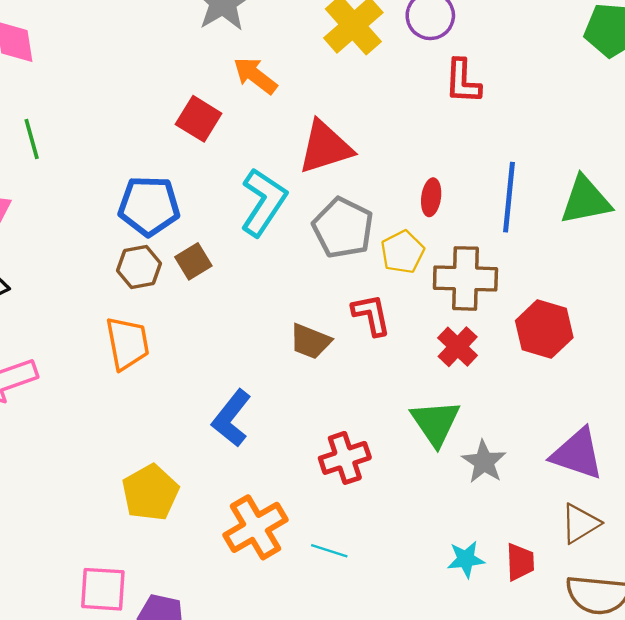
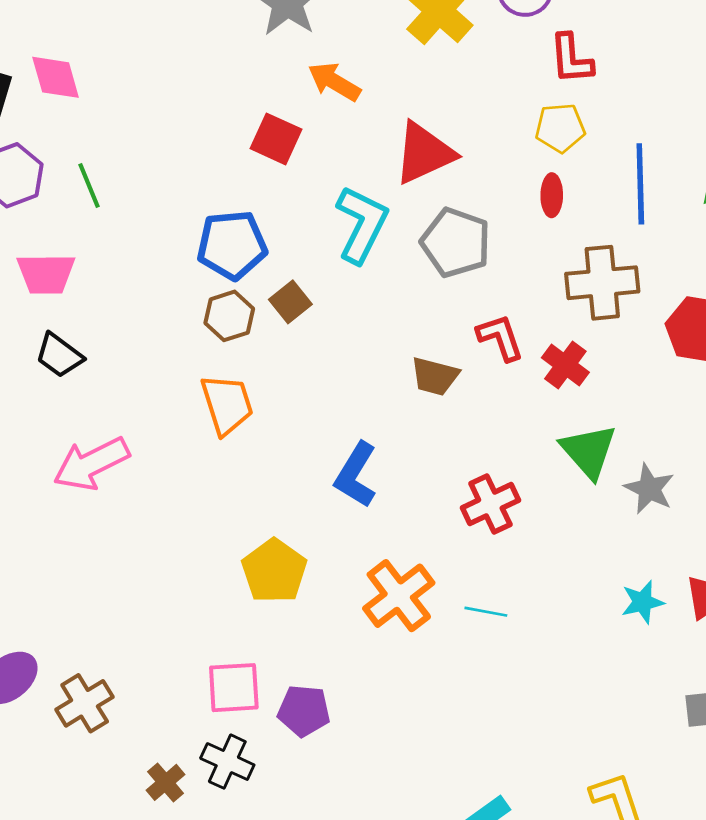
yellow pentagon: (402, 252) -> (560, 128), moved, turned 30
red cross: (458, 347) -> (565, 365), moved

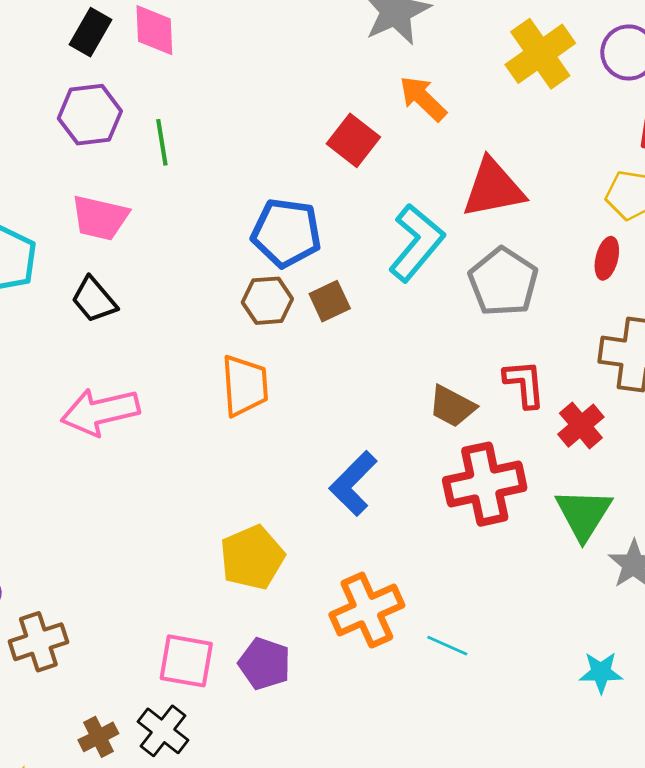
red cross: (490, 504) -> (485, 484), moved, size x1.4
purple pentagon: (304, 711) -> (265, 664), moved

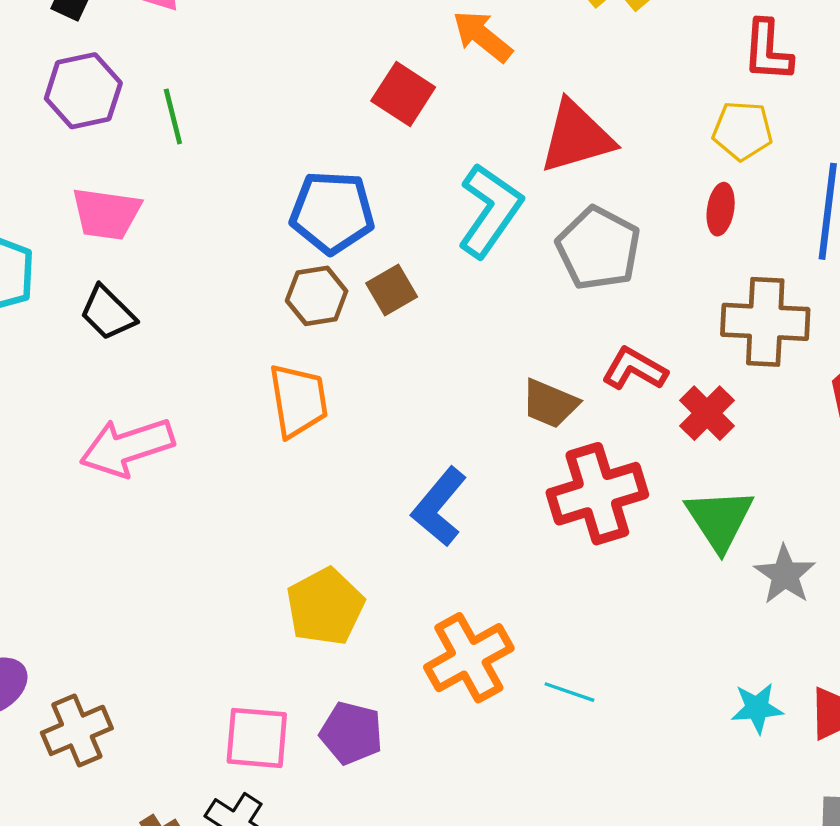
red L-shape: (524, 384) -> (635, 369), turned -50

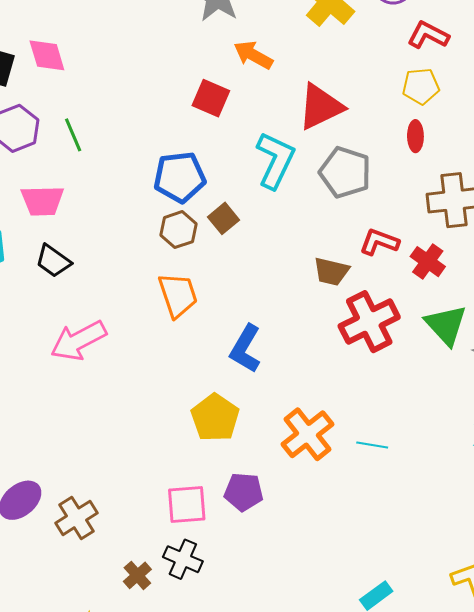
red L-shape: (768, 51) -> (428, 35), turned 123
blue L-shape: (439, 507) -> (245, 349), moved

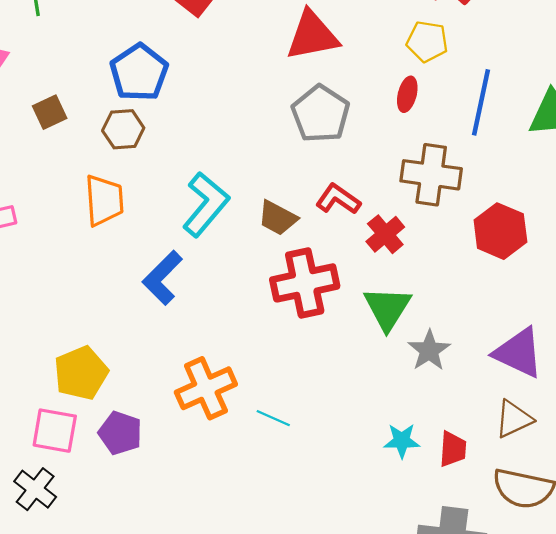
cyan L-shape: (275, 160) -> (206, 204), moved
blue pentagon: (180, 177) -> (139, 72), turned 30
brown square: (224, 218) -> (50, 112), moved
yellow pentagon: (215, 418) -> (81, 373), moved

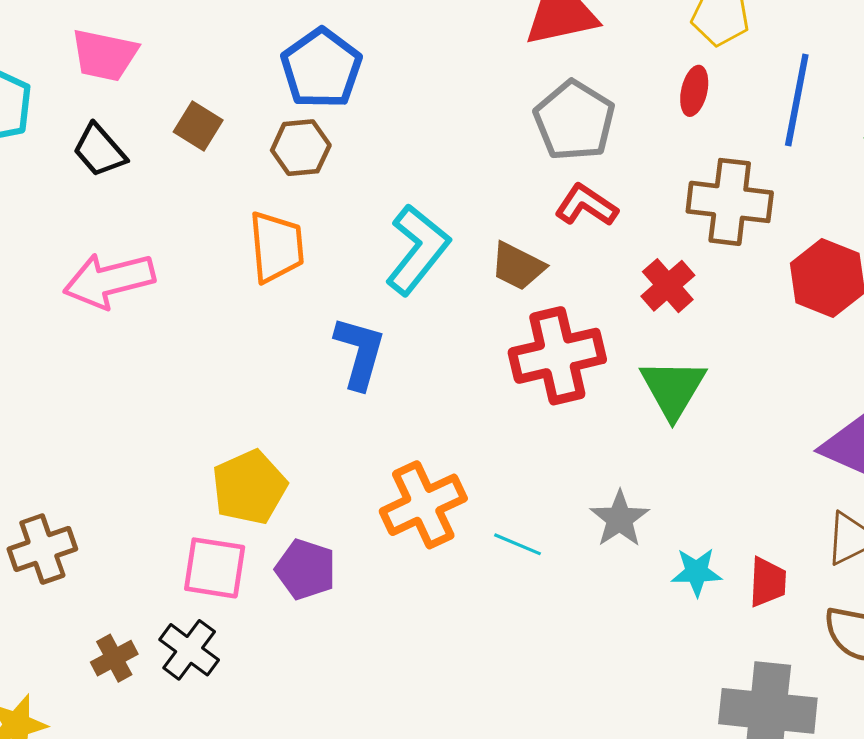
brown square: (50, 112) -> (198, 126), turned -32
red L-shape: (338, 199) -> (586, 205), moved
blue L-shape: (162, 278) -> (360, 353), turned 152
gray star: (429, 350) -> (620, 519), moved

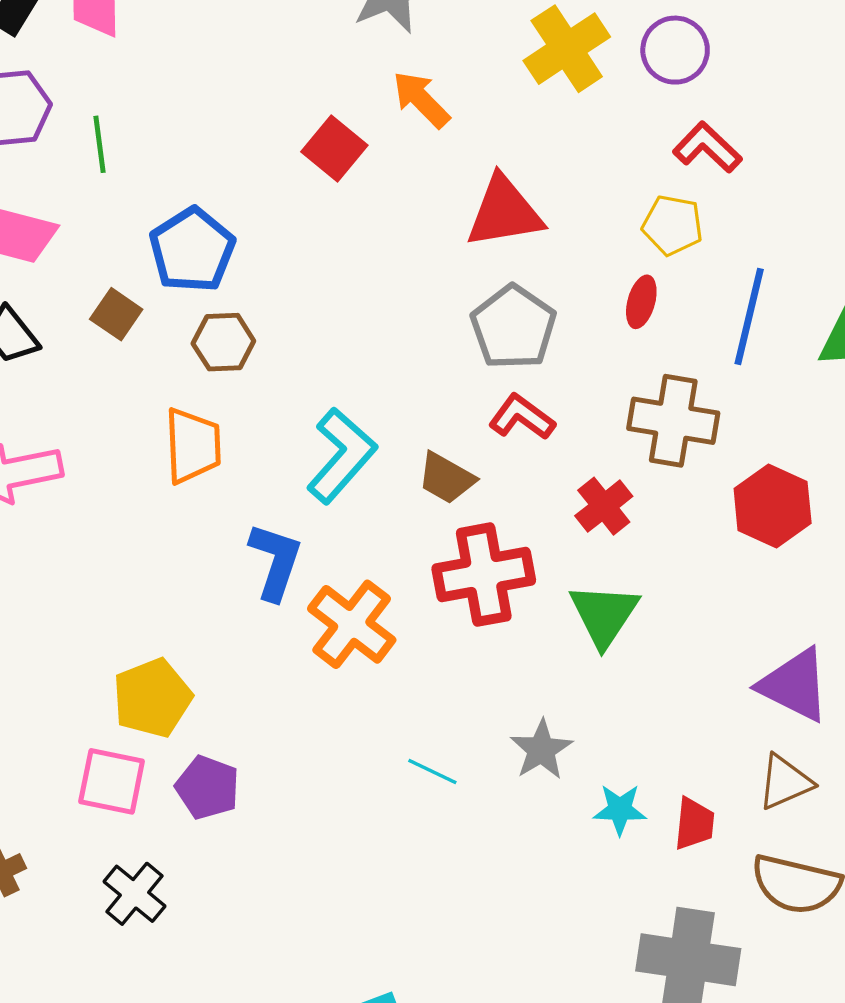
blue pentagon: (321, 68) -> (192, 250), moved
orange cross: (423, 505) -> (352, 624), moved, turned -30
black cross: (189, 650) -> (134, 894), moved

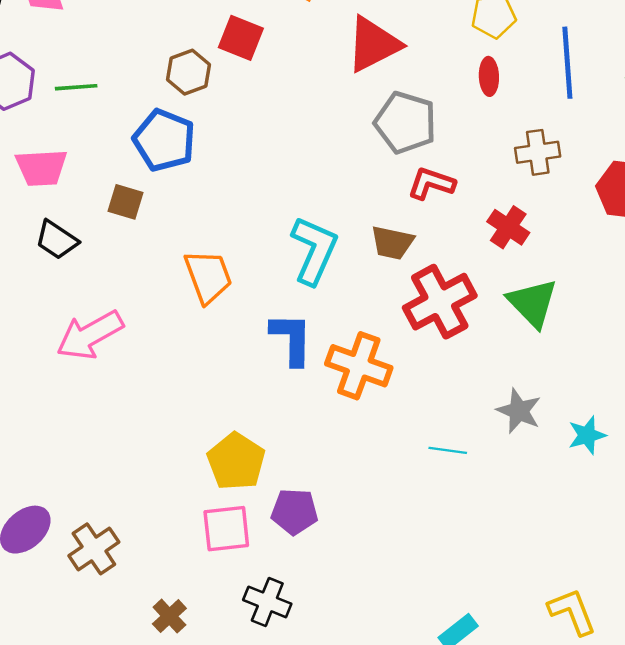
green line: (99, 144) -> (76, 87), turned -69
brown hexagon: (223, 342) -> (189, 72), moved
brown cross: (673, 421) -> (538, 152), size x0.7

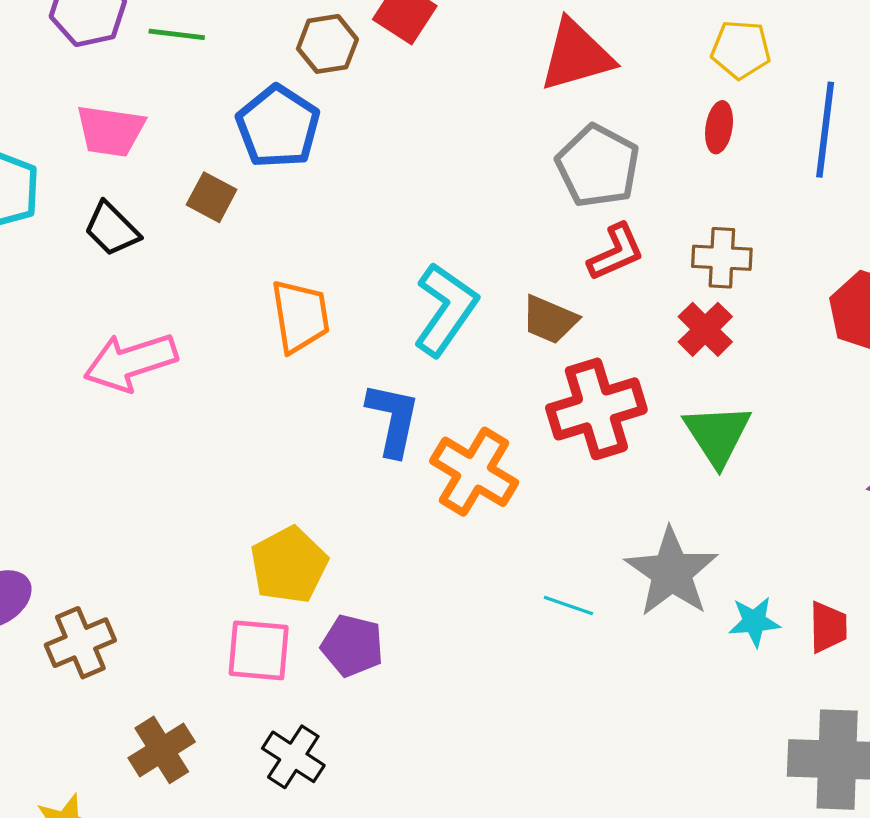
brown cross: (538, 152) -> (722, 258), moved
red L-shape: (431, 183) -> (616, 252), turned 126
gray star: (519, 411) -> (672, 572), size x1.5
brown cross: (169, 616) -> (162, 750), size x1.4

